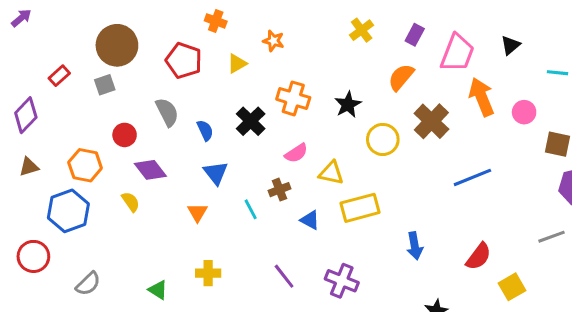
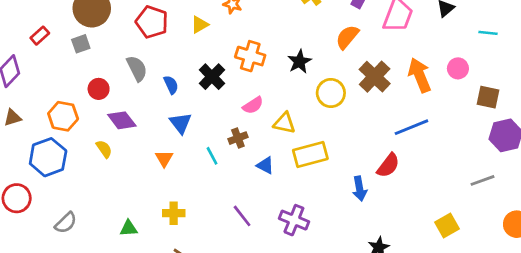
orange arrow: (482, 97) -> (420, 75), moved
red semicircle: (479, 256) -> (388, 165), moved
green triangle: (158, 290) -> (129, 228), turned -36

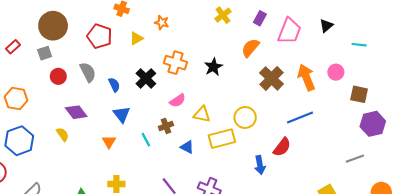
red circle: (99, 89) -> (58, 76), moved
yellow circle: (331, 93) -> (245, 118), moved
orange hexagon: (63, 116) -> (16, 99), moved

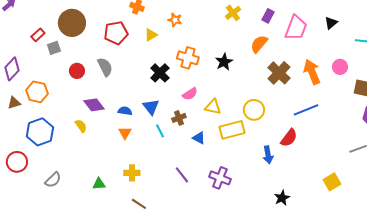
red pentagon: (99, 36) -> (116, 33), turned -30
red rectangle: (13, 47) -> (38, 35), moved
gray square: (45, 53) -> (54, 48), moved
blue semicircle: (114, 85) -> (125, 111), moved, turned -56
blue triangle: (122, 114) -> (151, 107), moved

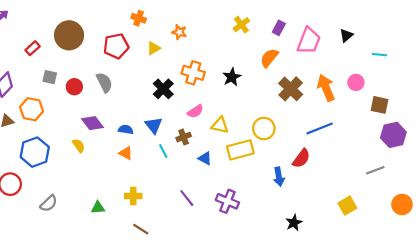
gray square: (54, 48) -> (50, 77), moved, turned 32
orange triangle: (125, 133) -> (126, 153), turned -32

